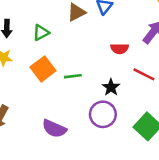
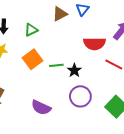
red semicircle: (120, 49) -> (94, 44), size x1.5
black star: (111, 87) -> (74, 70), moved

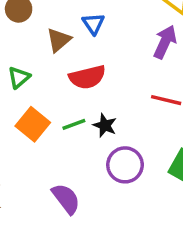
red semicircle: (94, 44) -> (87, 77), moved
purple semicircle: (41, 108) -> (66, 199), turned -138

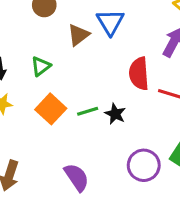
blue triangle: (93, 24) -> (110, 22), size x1.4
red semicircle: (87, 77) -> (139, 74), moved, turned 96
purple circle: (125, 165) -> (144, 165), moved

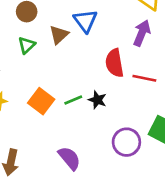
green triangle: (41, 66) -> (27, 45), moved

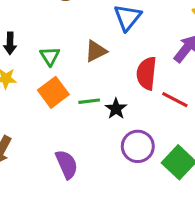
brown triangle: (59, 35) -> (96, 51), moved
green triangle: (27, 45) -> (50, 56), moved, turned -36
purple circle: (126, 142) -> (138, 146), moved

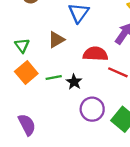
red semicircle: (147, 73) -> (95, 54), turned 90
purple semicircle: (67, 164) -> (27, 125), moved

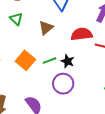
green triangle: (22, 45) -> (16, 19), moved
purple circle: (92, 109) -> (63, 84), moved

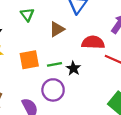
orange square: (25, 60) -> (29, 60), turned 30
purple circle: (63, 84) -> (53, 90), moved

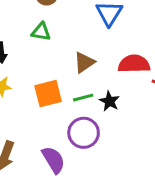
green triangle: (27, 15) -> (41, 32), turned -40
brown triangle: (57, 29) -> (84, 62), moved

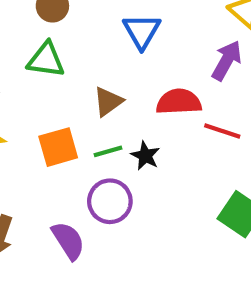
green triangle: (41, 32) -> (46, 60), size x1.4

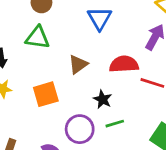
green line: (108, 151) -> (115, 124), moved

